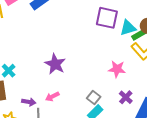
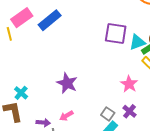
pink star: (117, 69) -> (129, 84), turned 30
purple cross: (126, 97) -> (130, 111), moved

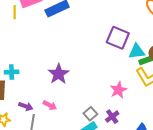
cyan cross: (21, 93) -> (12, 72), turned 32
pink arrow: (66, 116) -> (50, 105), turned -136

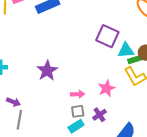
pink arrow: (50, 105) -> (78, 94), moved, turned -32
gray square: (90, 114) -> (78, 111), turned 32

